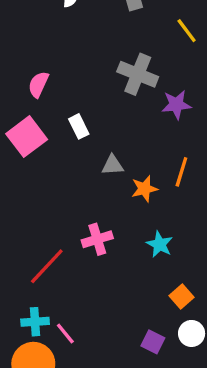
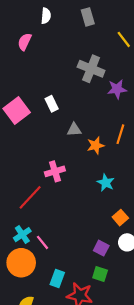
pink semicircle: (38, 84) -> (25, 42), moved
pink cross: (97, 239) -> (55, 171), moved
cyan cross: (35, 322) -> (22, 235), turned -30

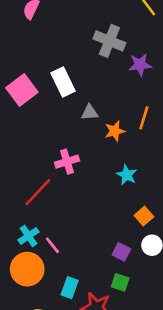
white rectangle: (52, 104) -> (63, 82), size x1.5

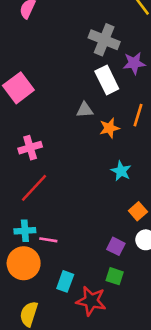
white rectangle: (63, 82) -> (107, 80), moved
pink cross: (67, 162) -> (30, 148), moved
cyan cross: (29, 236) -> (25, 231), turned 30
pink line: (52, 245) -> (48, 240), turned -42

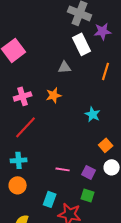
orange star: (109, 128) -> (54, 95), moved
pink line: (48, 240) -> (63, 169), moved
orange circle: (24, 263) -> (18, 185), size x0.7

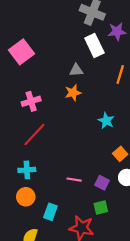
orange star: (54, 95) -> (73, 93), moved
green square: (88, 195) -> (101, 208), turned -32
cyan rectangle: (50, 199) -> (50, 212), moved

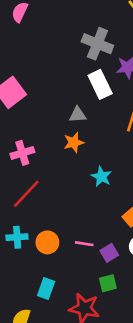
cyan star: (106, 121) -> (101, 177), moved
pink line: (74, 180) -> (84, 244), moved
purple square: (102, 183) -> (109, 253), turned 32
orange circle: (26, 197) -> (47, 242), moved

